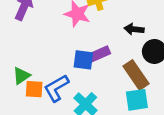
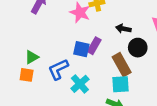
purple rectangle: (99, 54) -> (94, 46), turned -42
orange square: (34, 89) -> (27, 75), moved

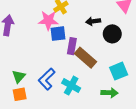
blue square: (81, 49) -> (58, 34), moved
brown rectangle: (122, 65) -> (86, 58), moved
cyan square: (121, 84) -> (119, 71), moved

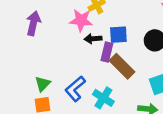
black arrow: (93, 21) -> (93, 39), moved
blue square: (58, 34) -> (118, 35), moved

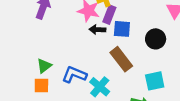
purple rectangle: (107, 52) -> (109, 15), moved
blue L-shape: (75, 89) -> (74, 75), turned 55

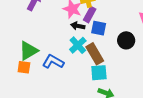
green triangle: (44, 66) -> (28, 51), size x1.5
cyan square: (155, 81) -> (99, 73), moved
cyan cross: (100, 87) -> (78, 45), moved

